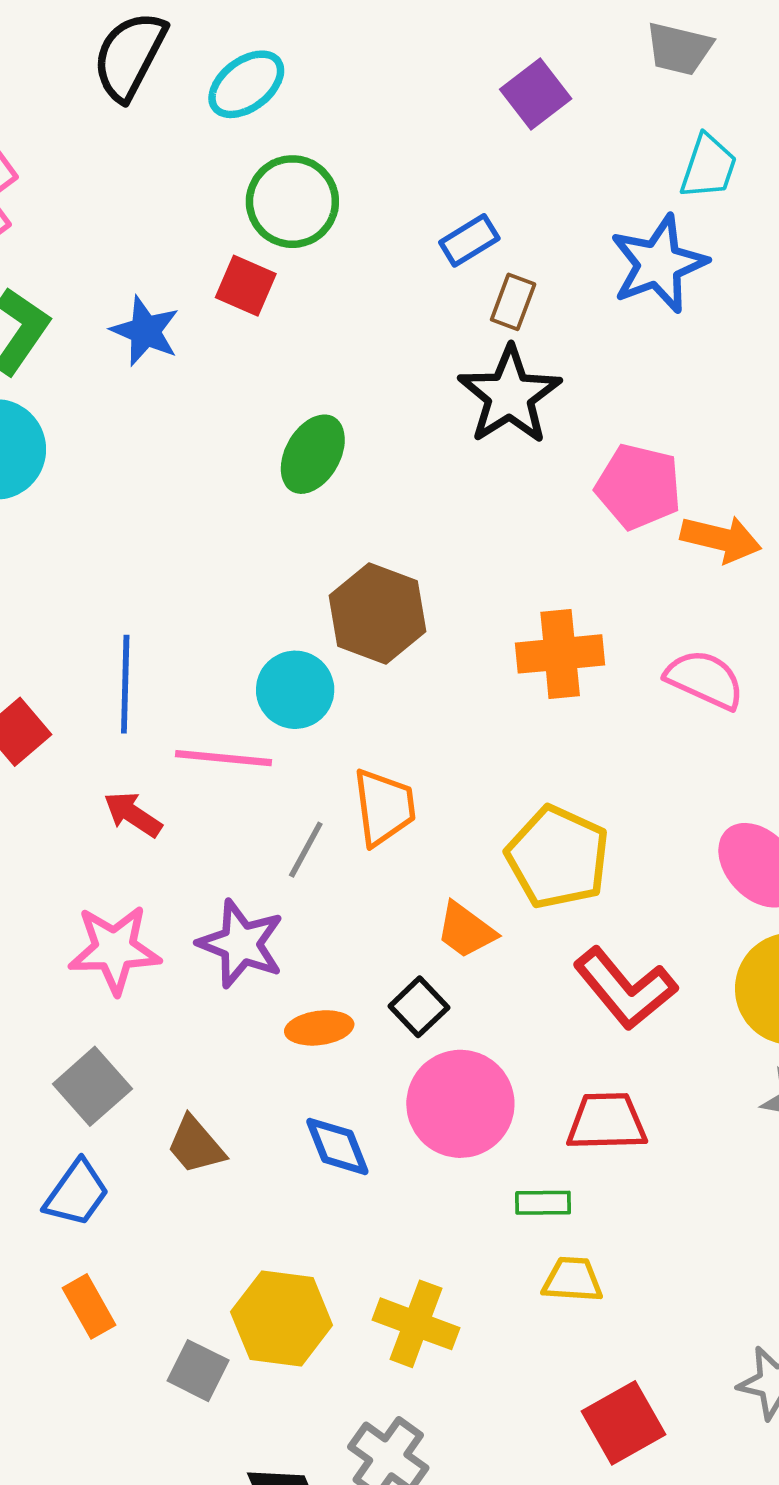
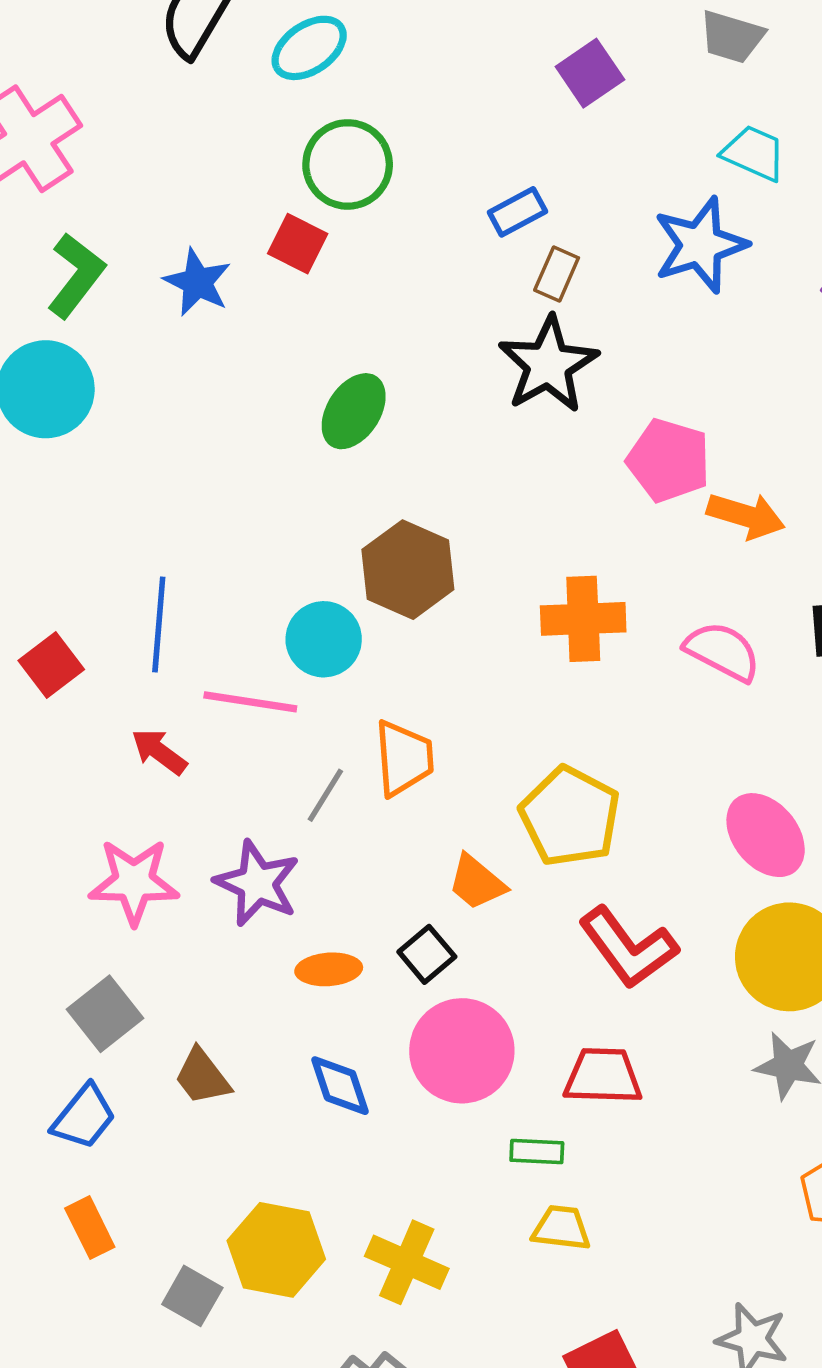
cyan trapezoid: (708, 167) -> (754, 153), turned -88

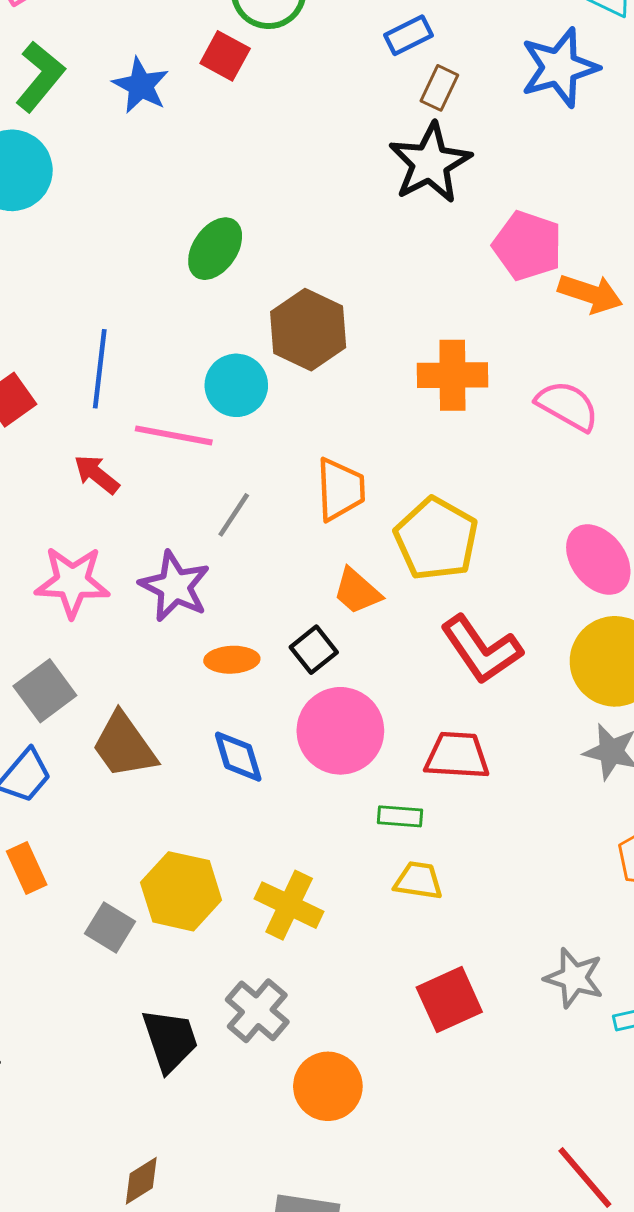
green ellipse: (354, 411) -> (215, 249), moved
orange trapezoid: (404, 758) -> (340, 489), moved
brown trapezoid: (202, 1077) -> (124, 746), size x1.4

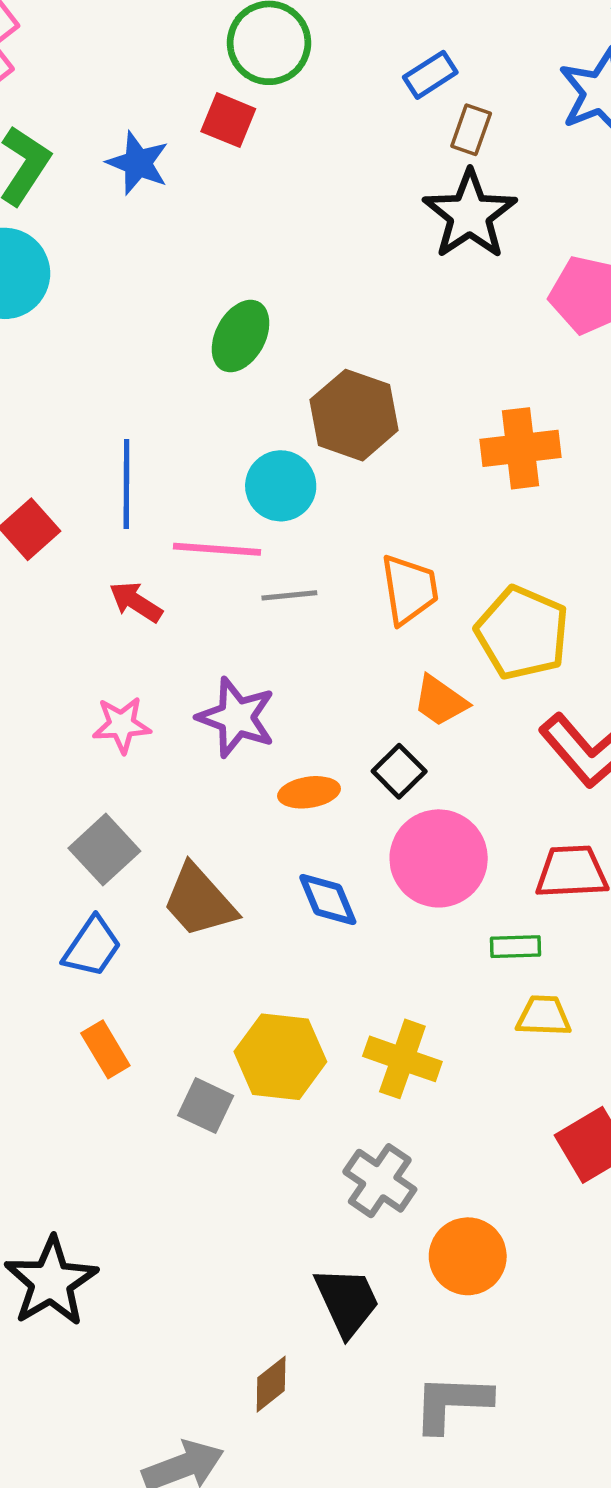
gray line: (234, 515) -> (289, 595), moved, turned 57
pink star: (72, 582) -> (122, 725), size x0.7
black trapezoid: (170, 1040) -> (347, 1301), moved

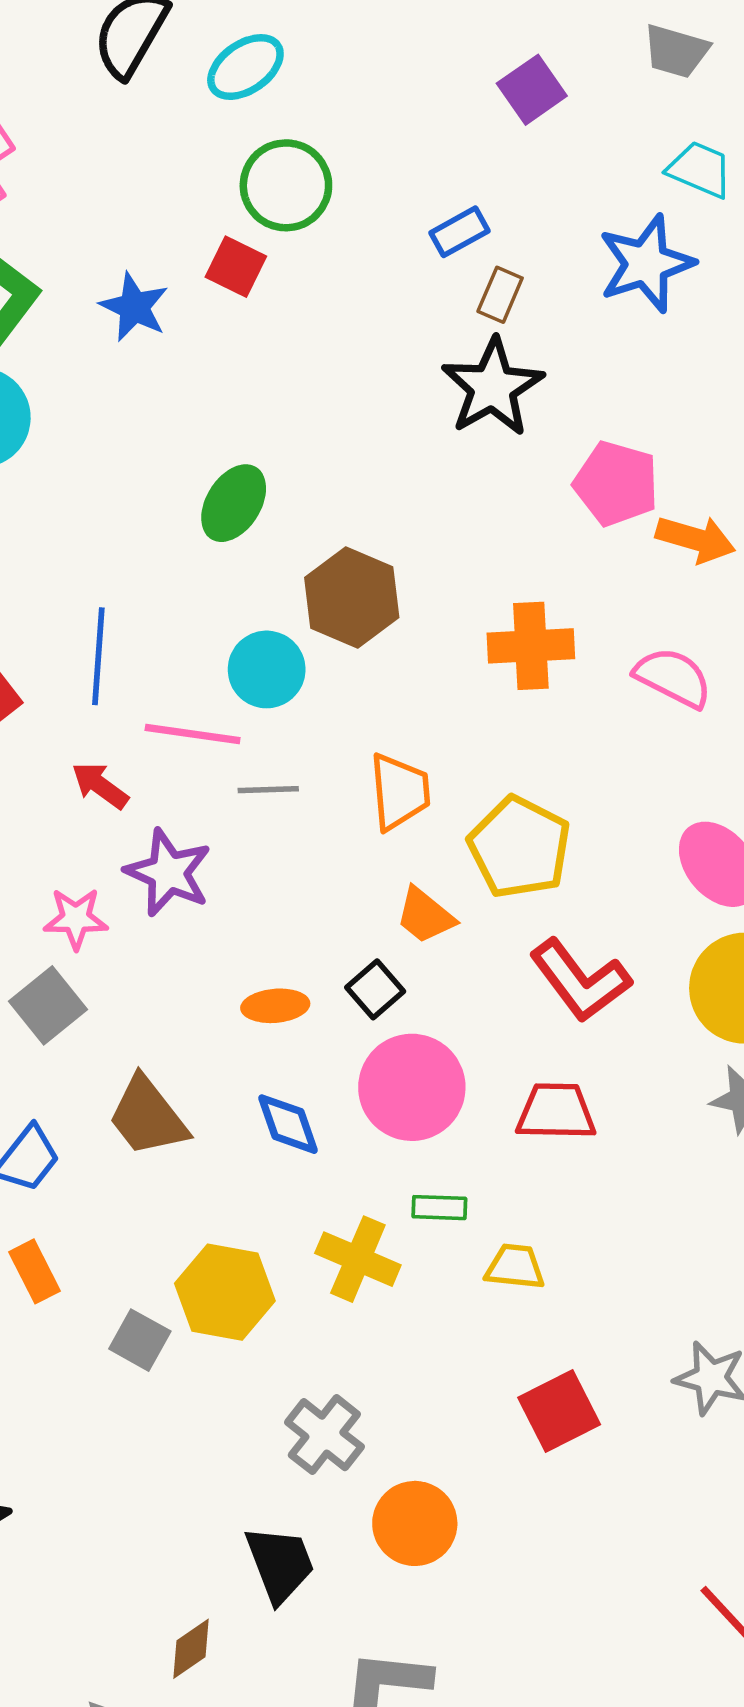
purple star: (236, 717) -> (168, 873), moved
gray square: (104, 850) -> (48, 1005), moved
green rectangle: (515, 947) -> (439, 1208), moved
yellow cross: (402, 1059) -> (358, 1259), moved

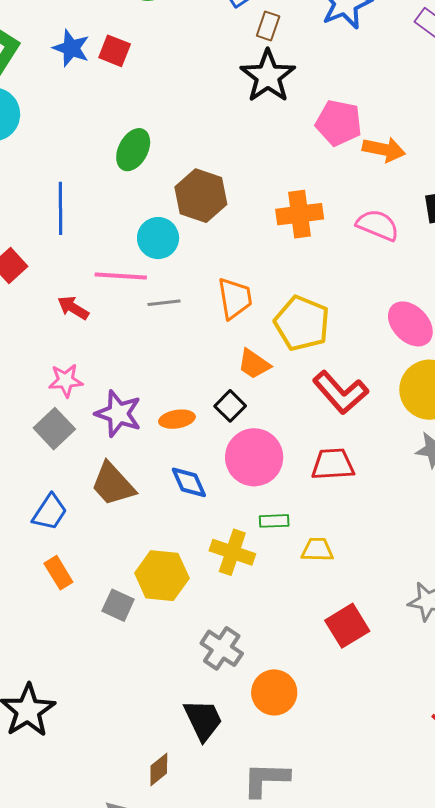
red square: (236, 267) -> (115, 51), moved
blue line: (98, 656) -> (60, 208), moved
purple star: (168, 873) -> (118, 414), moved

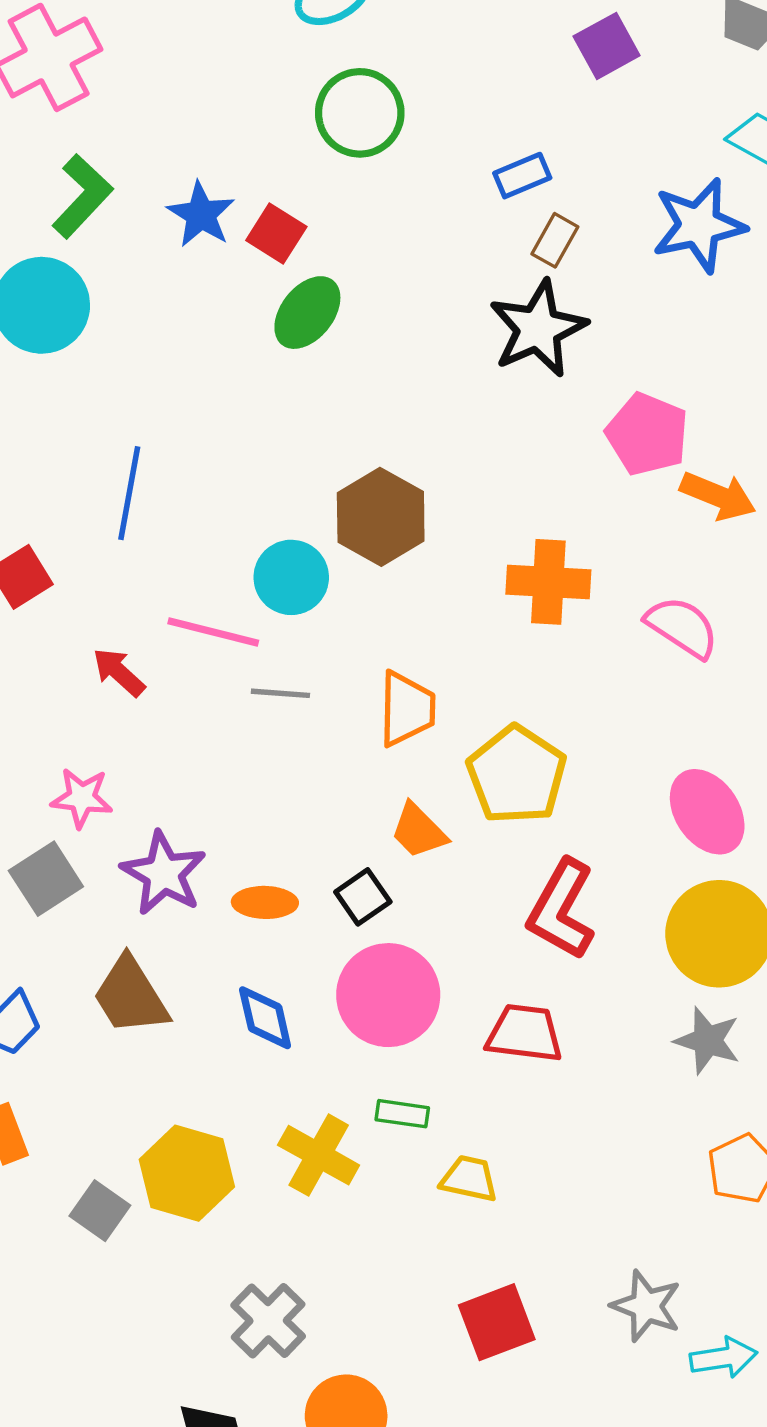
green ellipse: (133, 150) -> (307, 313), moved
red L-shape: (340, 392) -> (561, 909), turned 60

